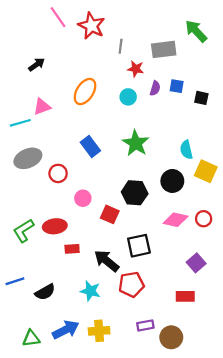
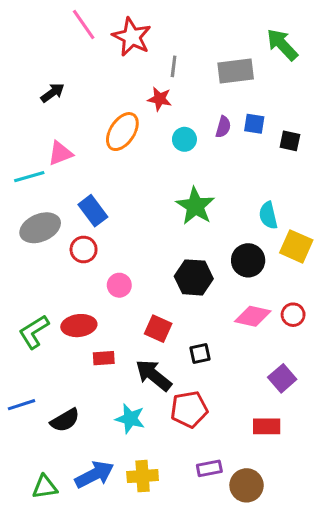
red star: (136, 69) -> (160, 99), moved
blue rectangle: (90, 146) -> (93, 211), moved
red square: (110, 214) -> (158, 329), moved
black square: (139, 246) -> (200, 353), size x0.6

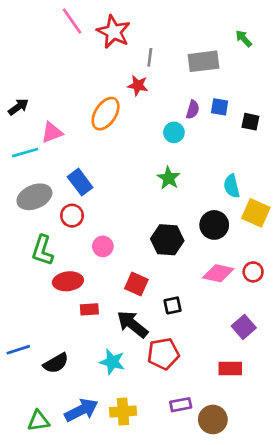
green arrow: (282, 45) -> (244, 38), size x0.6
black arrow: (53, 93) -> (18, 107), moved
cyan circle: (184, 139) -> (174, 132), moved
green star: (195, 206) -> (169, 178), size x0.7
green L-shape: (34, 332) -> (42, 250), moved, turned -40

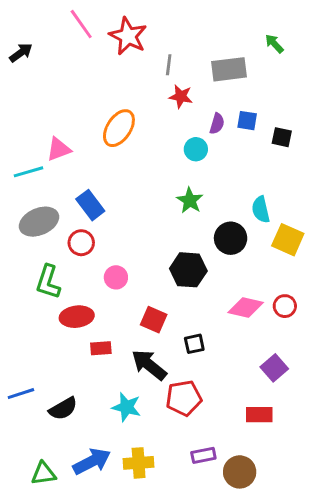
red star: (138, 85) -> (181, 96), moved
black arrow: (18, 107) -> (21, 53), moved
black circle: (214, 225) -> (231, 238), moved

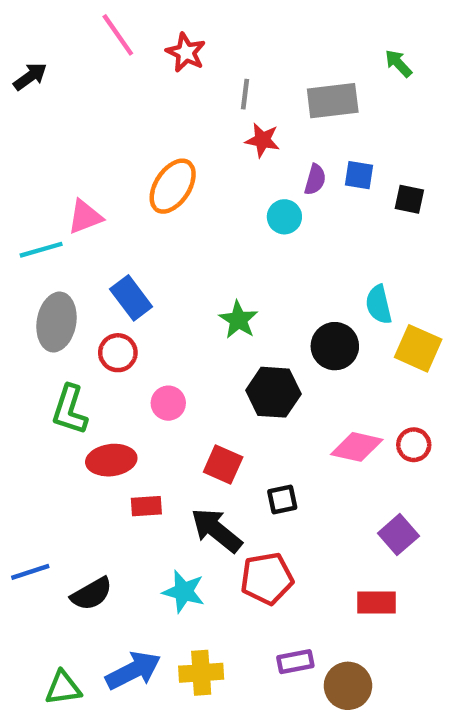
red star: (128, 36) -> (186, 52), size x0.7
green star: (190, 200) -> (238, 320), moved
gray ellipse: (39, 222) -> (56, 322), turned -57

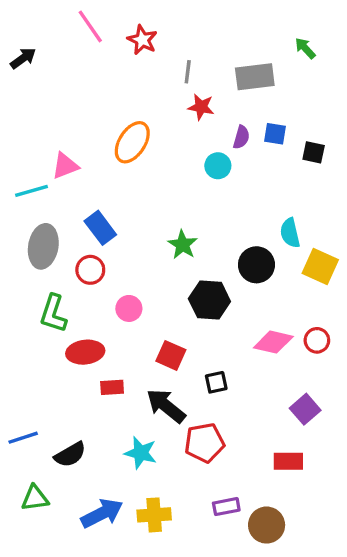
green triangle: (63, 688) -> (35, 498), moved

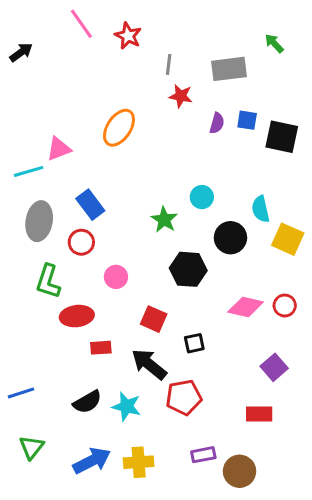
black square: (314, 152) -> (282, 137), size x1.6
cyan circle: (218, 166) -> (202, 197), moved
black semicircle: (70, 455) -> (87, 402), moved
green triangle: (35, 498) -> (32, 447), turned -44

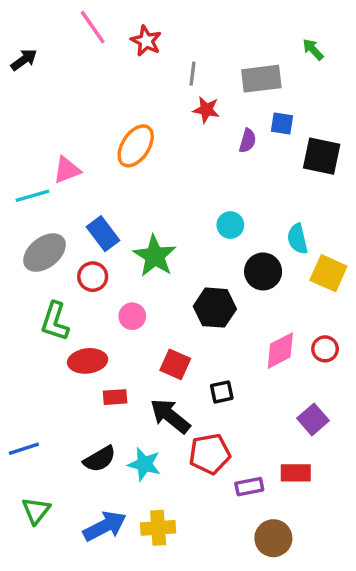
blue square: (247, 120) -> (282, 123), moved
green star: (164, 220) -> (155, 256), moved, size x1.4
gray ellipse: (39, 221) -> (45, 253), turned 42
pink diamond: (246, 307) -> (280, 351), turned -40
purple rectangle: (203, 455) -> (249, 487), moved

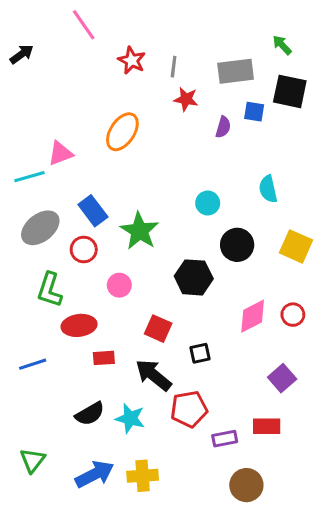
red star: (146, 41) -> (132, 60), moved
black square: (322, 156) -> (290, 91), moved
cyan semicircle: (297, 239) -> (268, 189), moved
blue line: (24, 449) -> (33, 364), moved

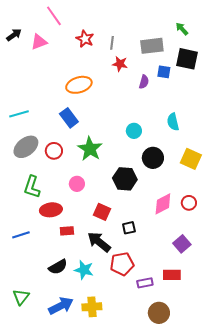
orange ellipse: (122, 132) -> (79, 85), turned 40
pink triangle: (60, 153) -> (39, 42), moved
blue rectangle: (93, 211) -> (69, 118), moved
red circle: (84, 250) -> (54, 151), moved

